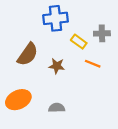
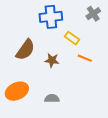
gray cross: (102, 33) -> (93, 14), moved, turned -32

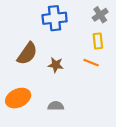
yellow rectangle: (72, 38) -> (98, 41), moved, turned 48

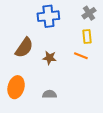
orange ellipse: (18, 98) -> (16, 87), turned -50

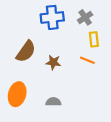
gray cross: (89, 13) -> (85, 17), moved

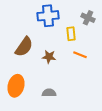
gray cross: (85, 17) -> (88, 18), moved, turned -32
yellow rectangle: (94, 39) -> (71, 34), moved

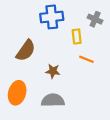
brown star: (49, 57) -> (53, 71), moved
gray semicircle: (49, 93) -> (53, 100), size x1.5

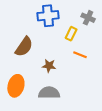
yellow rectangle: (77, 36) -> (71, 34), turned 32

